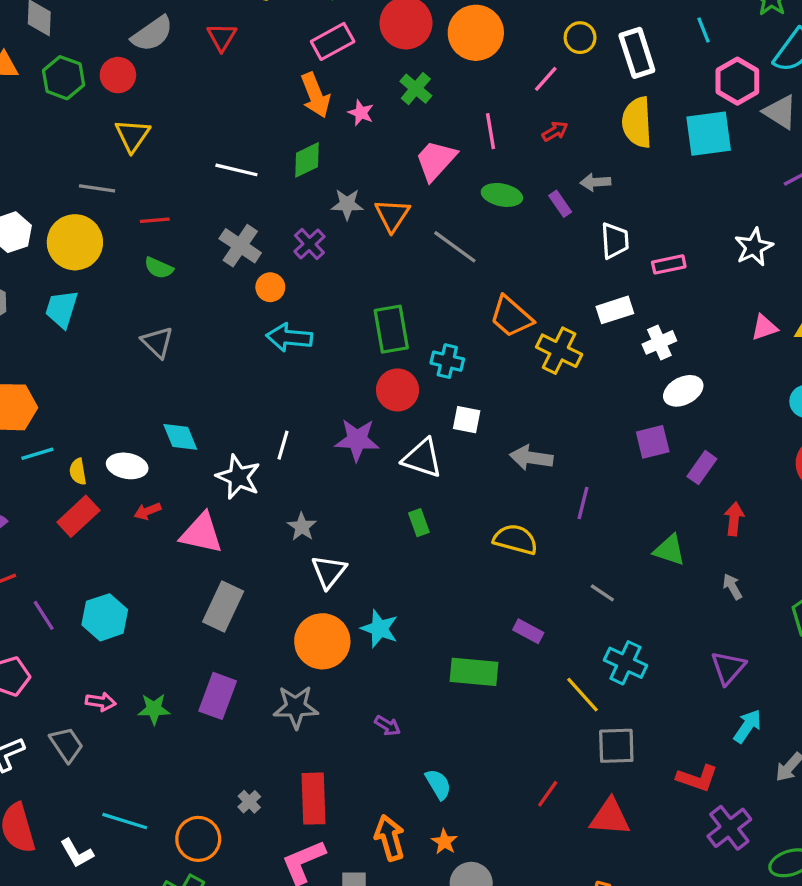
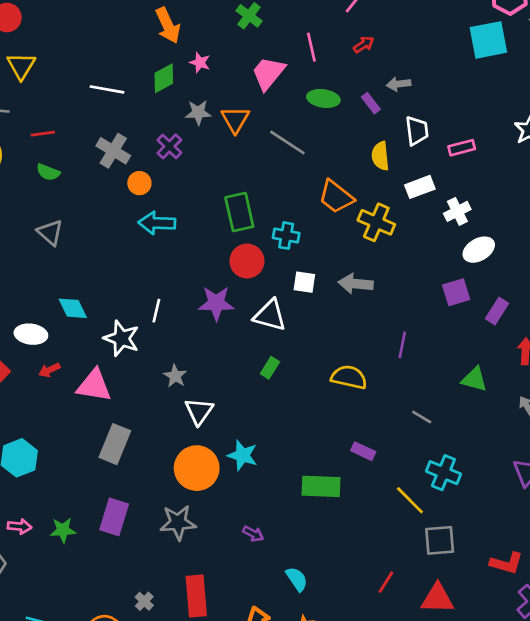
pink star: (361, 113) -> (200, 63), moved
yellow semicircle: (637, 122) -> (380, 156), moved, size x0.7
gray arrow: (531, 458) -> (356, 284), moved
green rectangle: (419, 523) -> (270, 368), turned 55

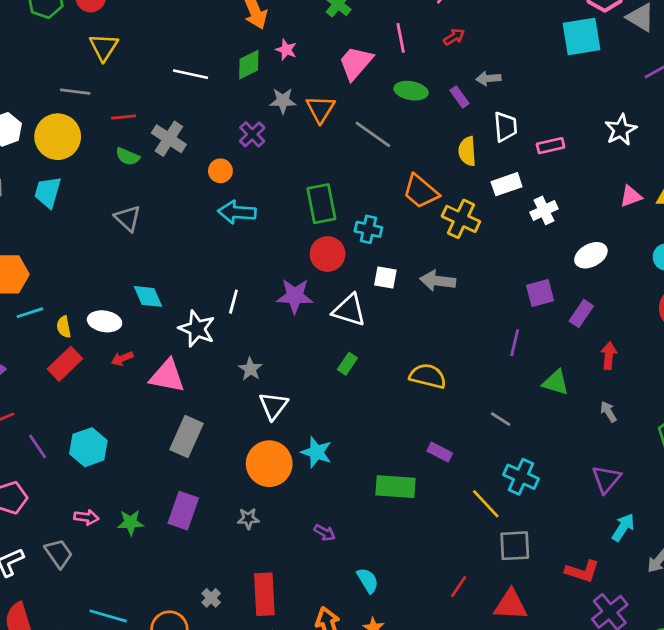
gray cross: (113, 151) -> (169, 139), moved
white ellipse: (479, 250) -> (591, 255), moved
purple line: (402, 345) -> (515, 343), moved
gray star: (178, 522) -> (248, 519), size x0.6

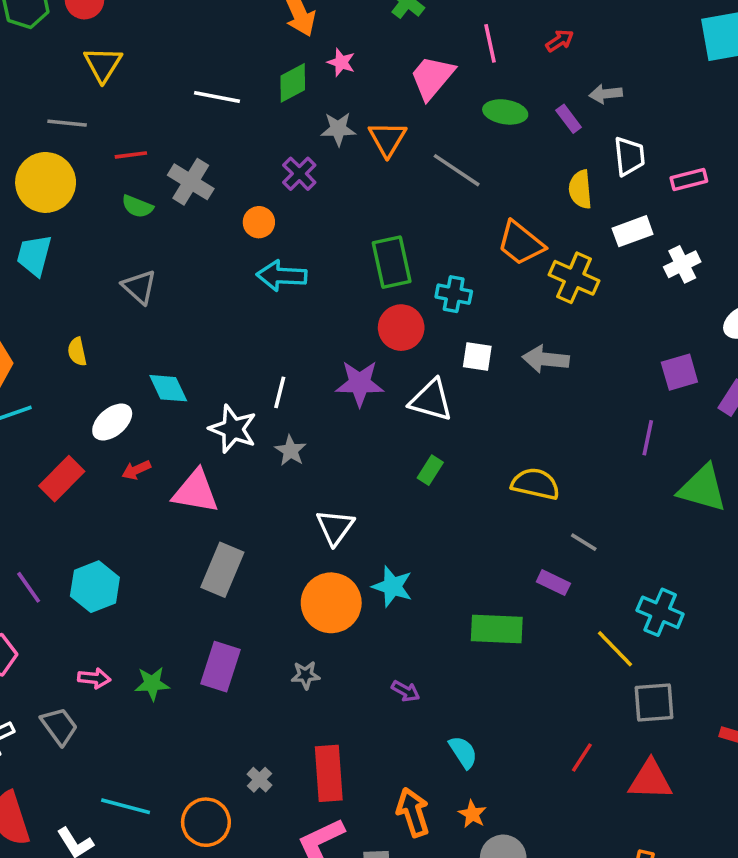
white ellipse: (105, 321) -> (112, 422), turned -48
yellow semicircle: (64, 327) -> (77, 352), moved
gray star: (250, 369) -> (290, 451), moved
green triangle: (556, 382) -> (703, 488), size x1.4
gray line: (501, 419) -> (584, 542), moved

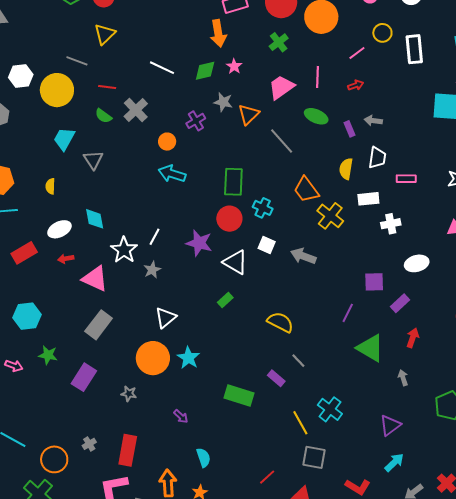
cyan trapezoid: (34, 255) -> (64, 139), moved
green star: (152, 684) -> (48, 355), moved

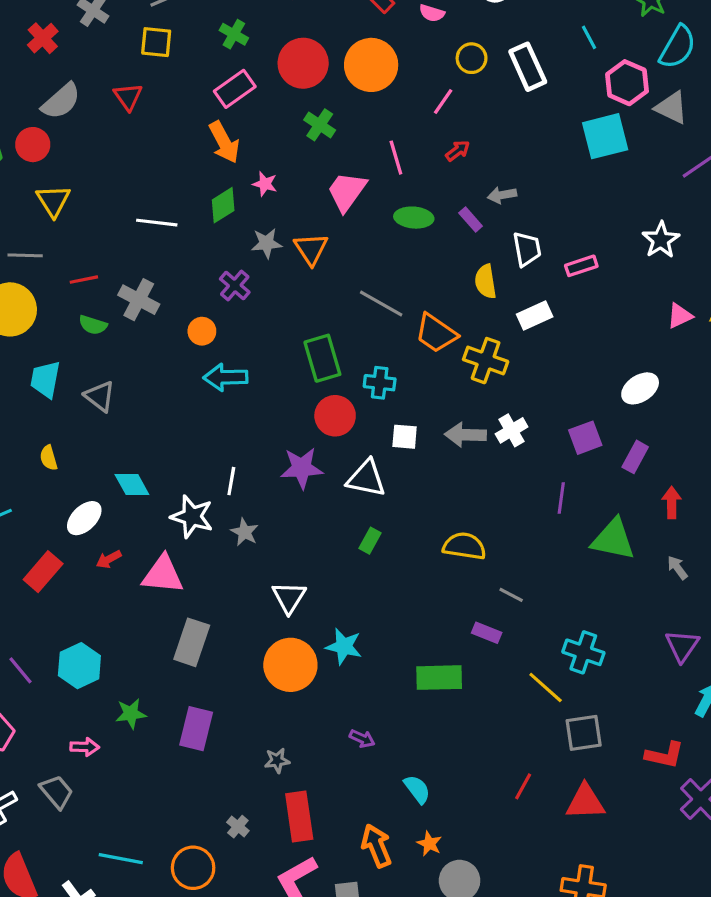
gray line: (282, 141) -> (381, 303), moved
white cross: (391, 224) -> (512, 430), moved
gray star: (129, 394) -> (277, 761), moved

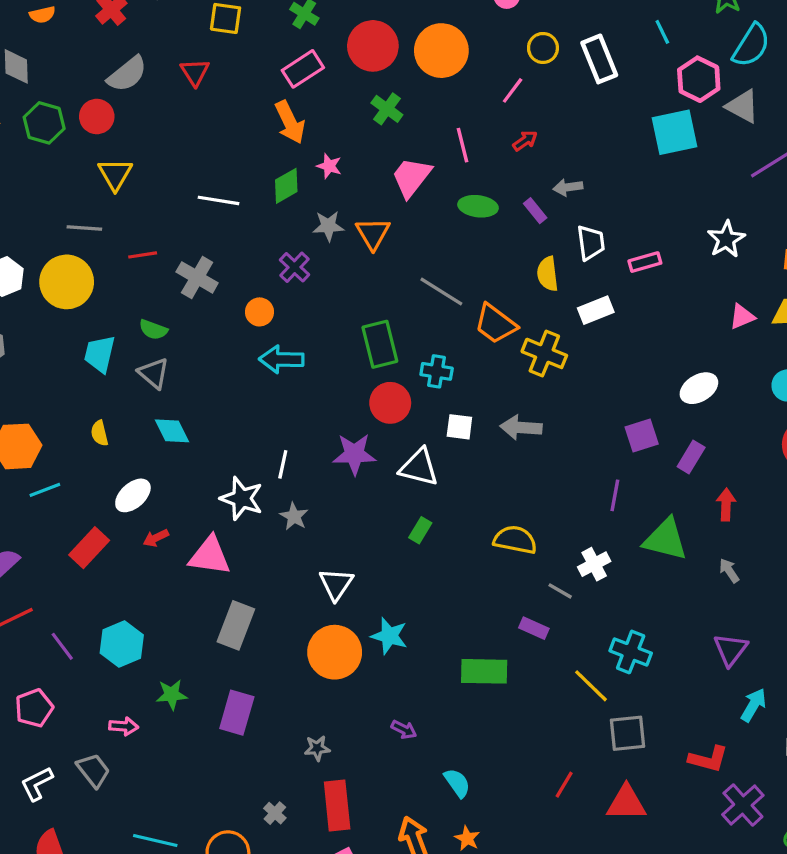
green semicircle: (93, 325) -> (153, 330), moved
white cross: (512, 430) -> (594, 564), moved
cyan diamond: (132, 484) -> (172, 431), moved

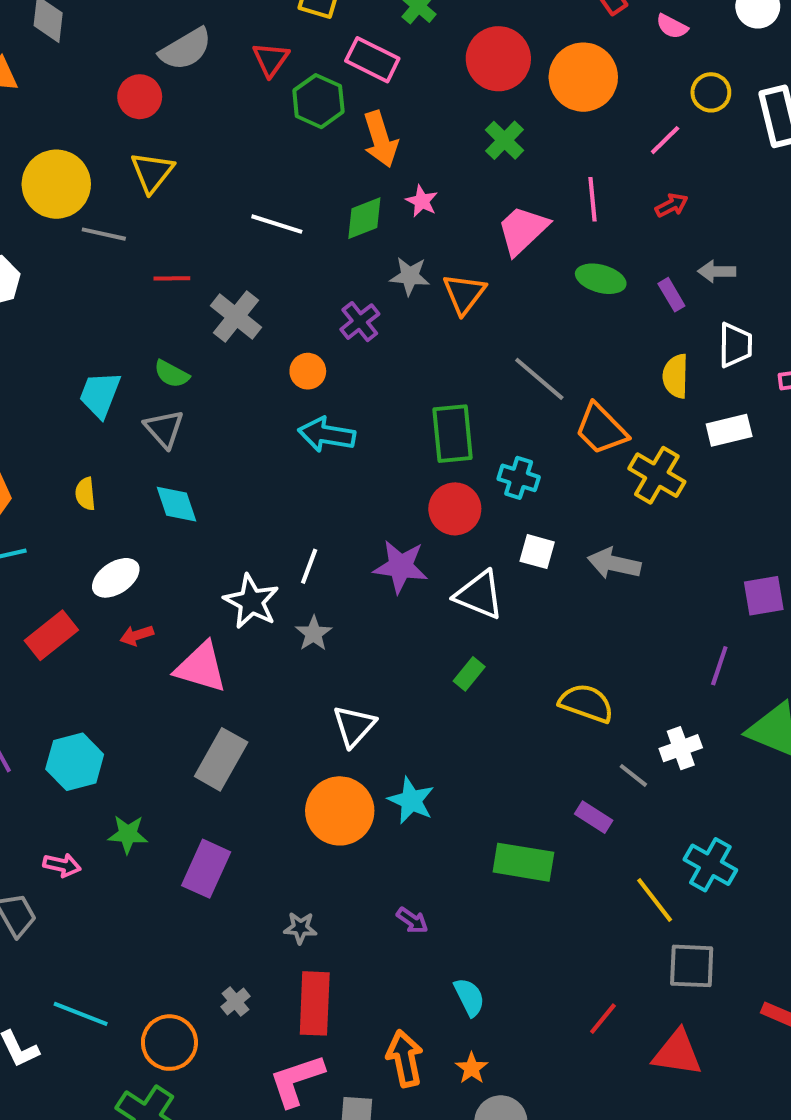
pink rectangle: (303, 69) -> (372, 60), moved, turned 51
green hexagon: (44, 123) -> (318, 101), moved
yellow circle: (67, 282) -> (56, 184), moved

